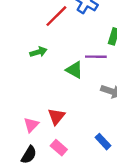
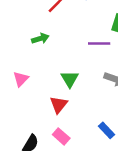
green triangle: (74, 70) -> (70, 79), moved, turned 30
pink triangle: (31, 125) -> (21, 79), moved

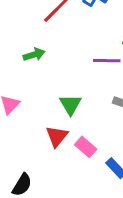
pink rectangle: (61, 136) -> (86, 147), moved

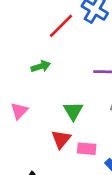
pink rectangle: (86, 147) -> (87, 149), turned -36

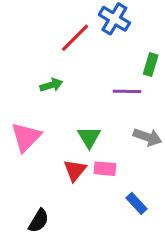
pink triangle: (19, 111) -> (26, 137), size x1.5
pink rectangle: (87, 149) -> (105, 169), moved

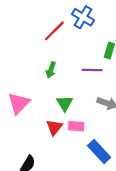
green arrow: (51, 85) -> (51, 70), moved, turned 126
blue rectangle: (136, 203) -> (99, 151), size x1.5

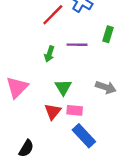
purple line: (92, 70) -> (77, 45), moved
blue rectangle: (99, 151) -> (84, 136), moved

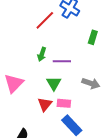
purple line: (77, 45) -> (62, 61), moved

